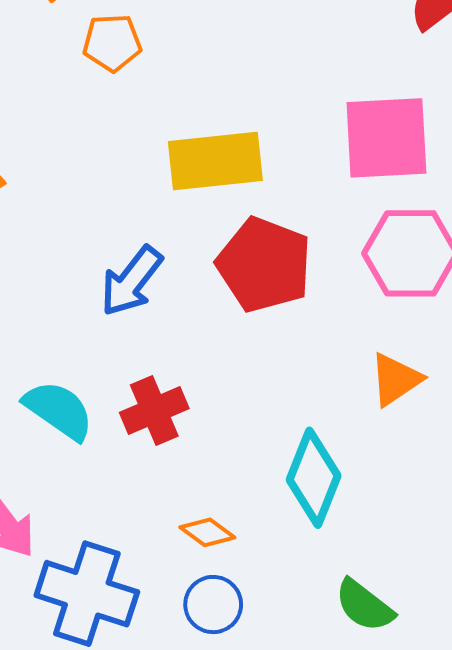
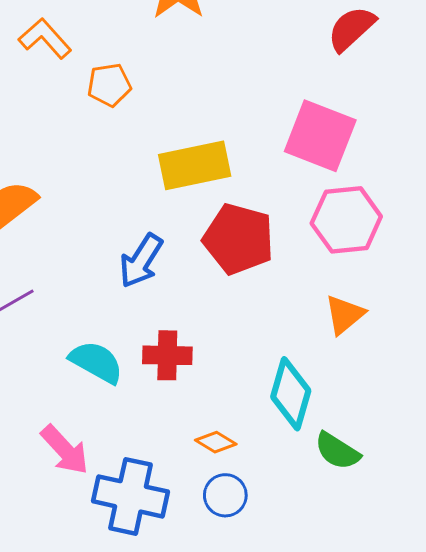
pink square: (386, 138) -> (320, 136), turned 30
red cross: (154, 410) -> (167, 355), turned 30
green semicircle: (364, 606) -> (337, 451), moved

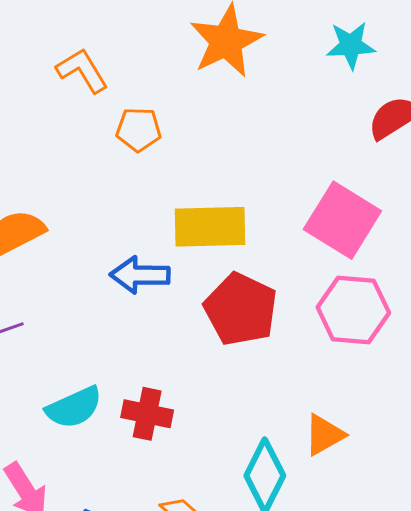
blue arrow: (141, 261) -> (140, 275), moved, turned 48
orange triangle: (345, 315) -> (324, 435), moved
cyan semicircle: (96, 362) -> (74, 407), turned 116

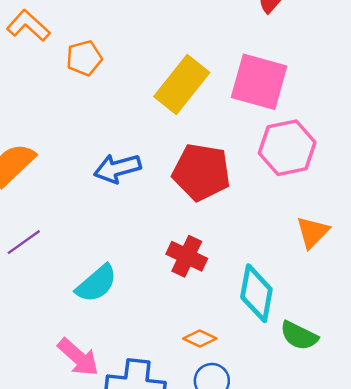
yellow rectangle: (210, 227) -> (182, 85), moved, turned -34
red cross: (147, 414) -> (187, 256), moved, turned 30
orange triangle: (324, 435) -> (313, 232), moved

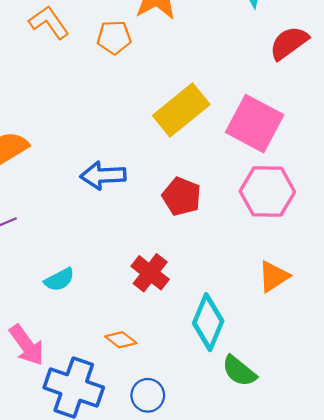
orange pentagon: (84, 58) -> (114, 37), moved
red pentagon: (201, 172) -> (182, 197), size x0.7
cyan semicircle: (96, 284) -> (59, 280), size x0.7
orange diamond: (200, 338) -> (121, 340), moved

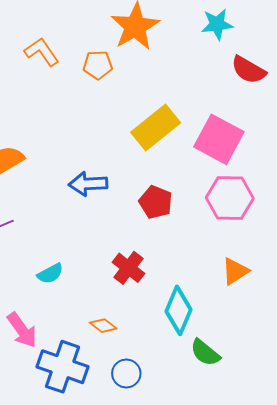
red semicircle: (289, 43) -> (248, 70), turned -114

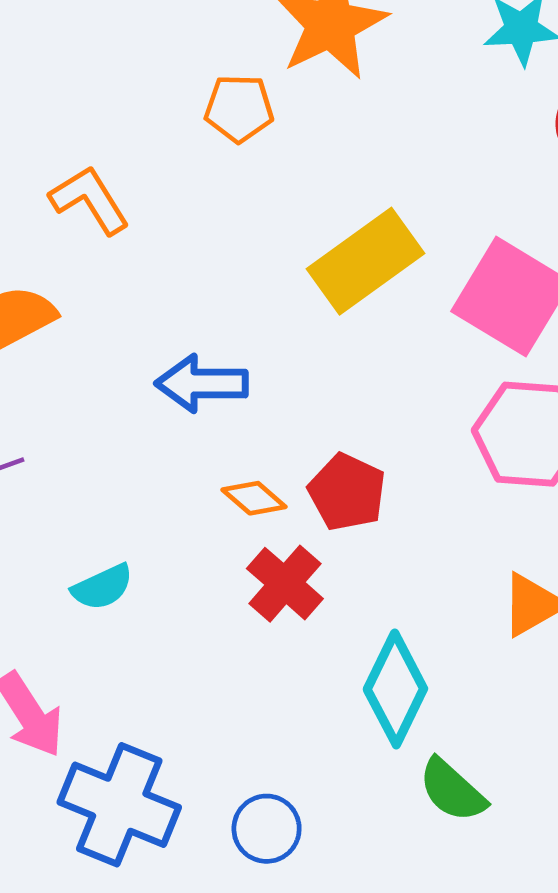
orange L-shape: (42, 52) -> (90, 200), moved
red pentagon: (156, 202) -> (347, 492), moved
orange diamond: (103, 326) -> (254, 498), moved

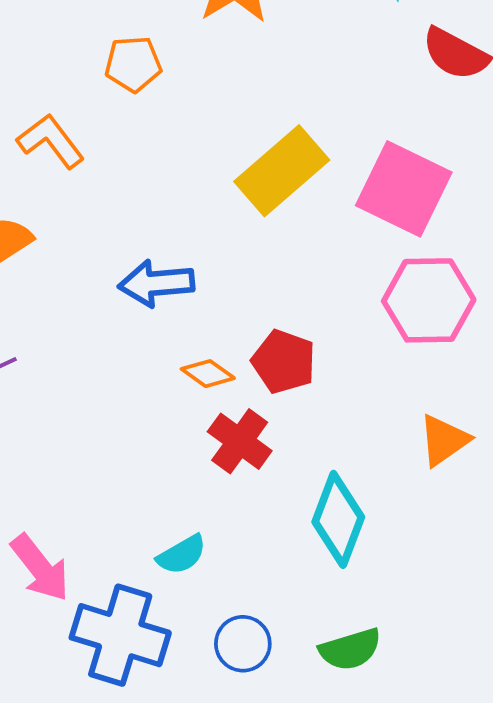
orange pentagon: (239, 108) -> (133, 64), moved
cyan semicircle: (102, 587) -> (182, 555), moved
green semicircle: (452, 790) -> (350, 649), moved, turned -54

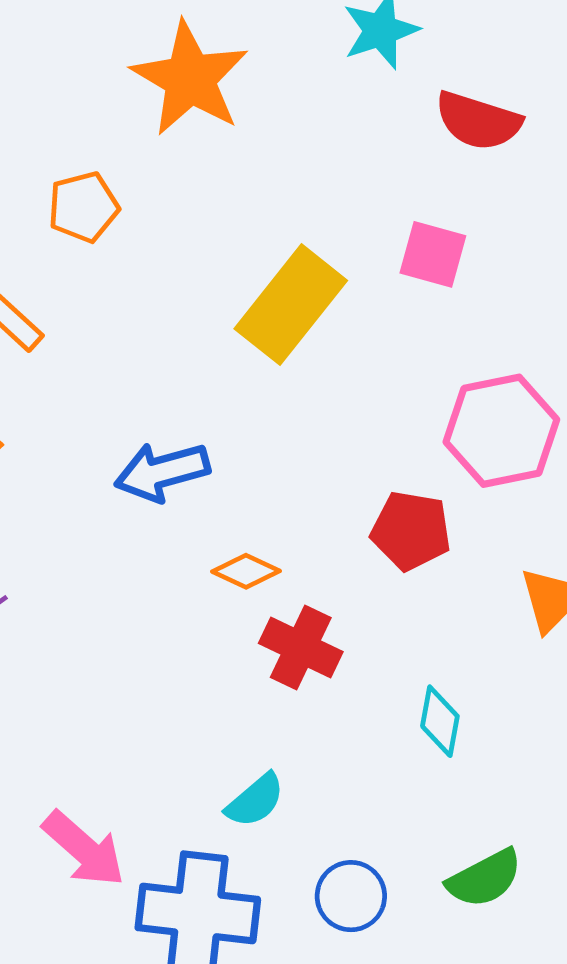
pink square: (404, 189) -> (433, 254), moved, size x0.6
red pentagon: (284, 362) -> (411, 531), moved
cyan diamond: (338, 519) -> (440, 721), size x0.6

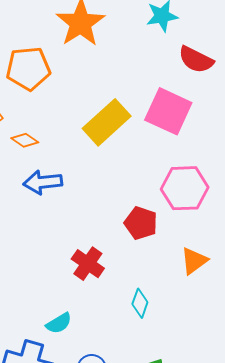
orange pentagon: (83, 207) -> (28, 68), size x1.5
pink square: (433, 254) -> (168, 111), size x1.6
orange diamond: (246, 571) -> (25, 140), moved

